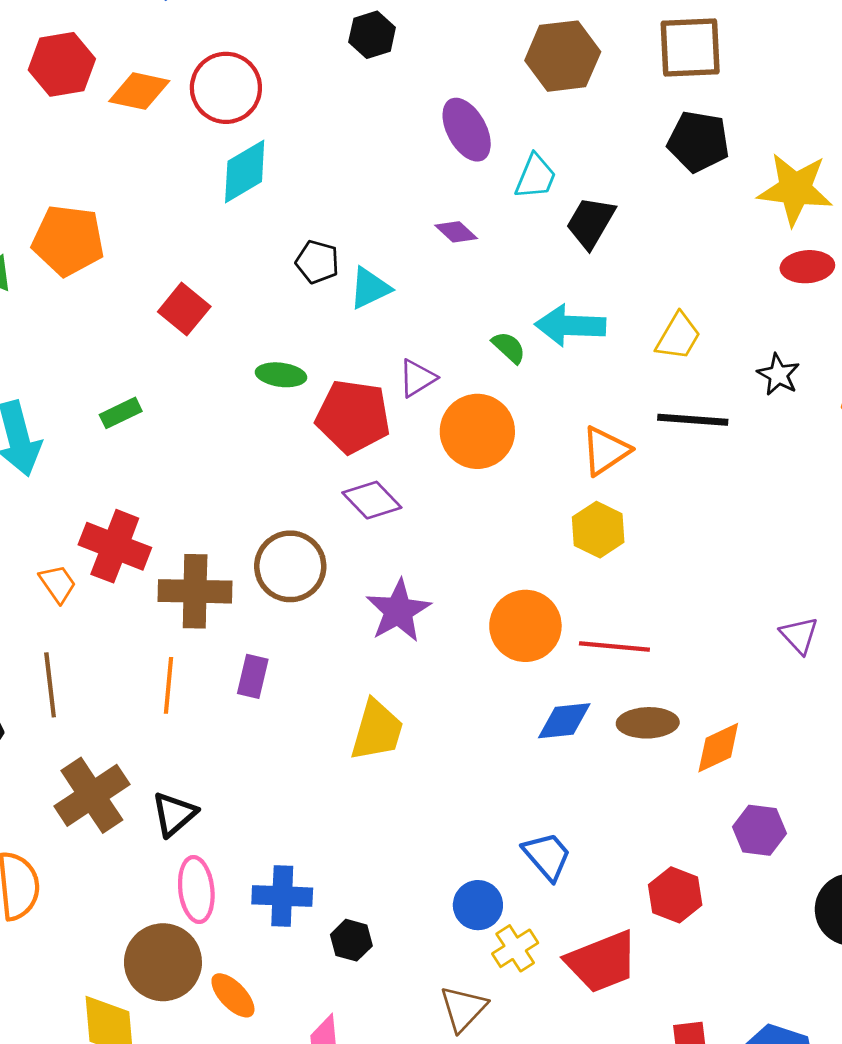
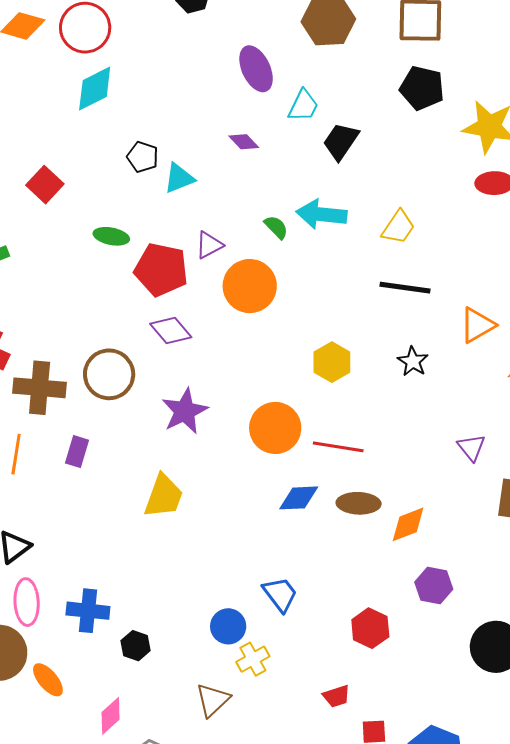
black star: (778, 375) -> (413, 361), moved
orange triangle: (605, 451) -> (477, 325), moved
red trapezoid: (602, 962) -> (336, 696), moved, size x0.5

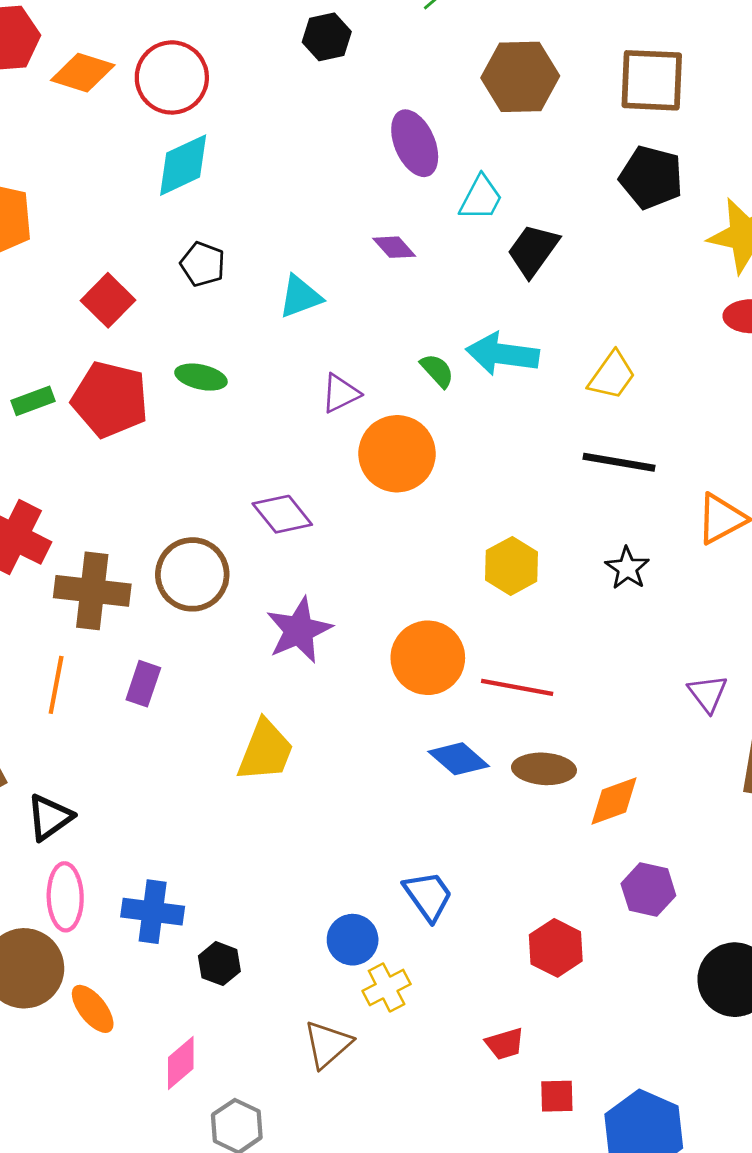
black pentagon: (143, 157) -> (203, 264), moved
red pentagon: (161, 270) -> (110, 399), moved
blue diamond: (299, 498) -> (459, 759), turned 42

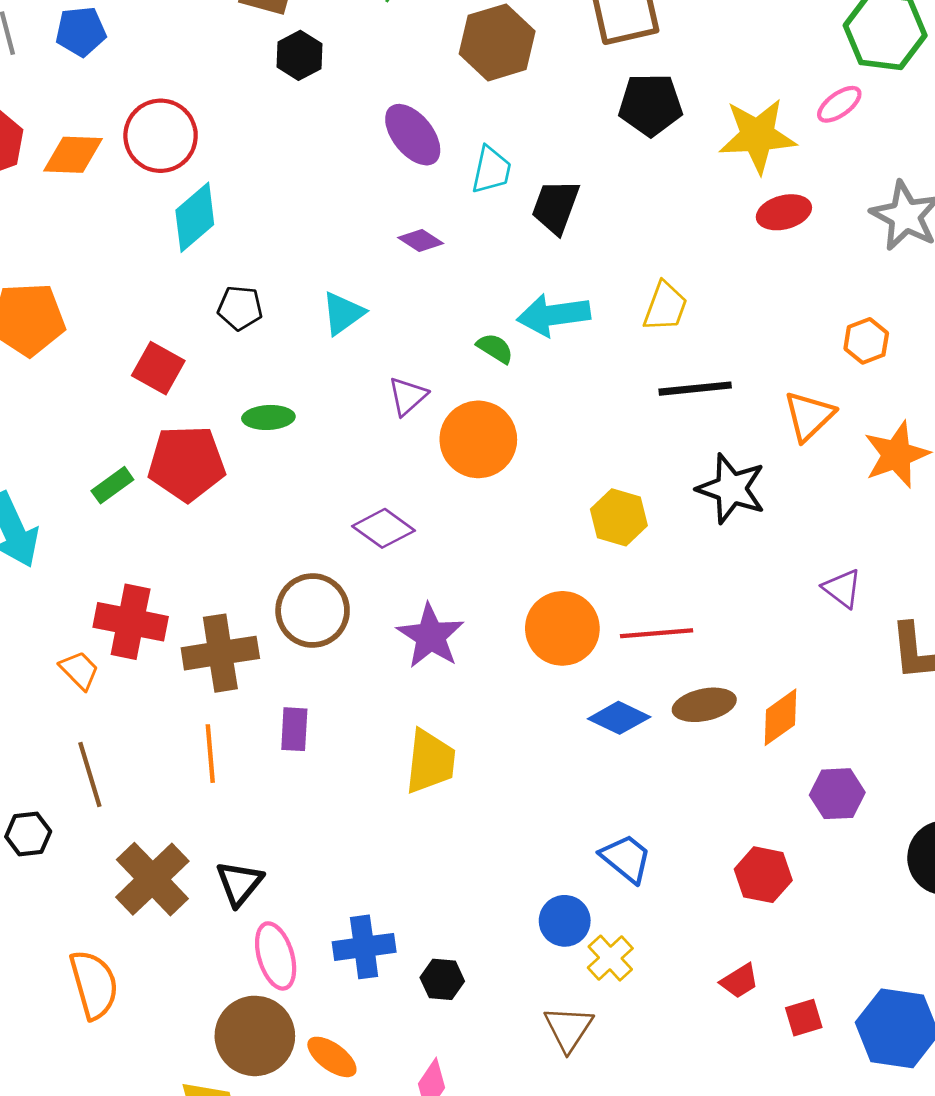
black star: (627, 568) -> (731, 489), size x1.6

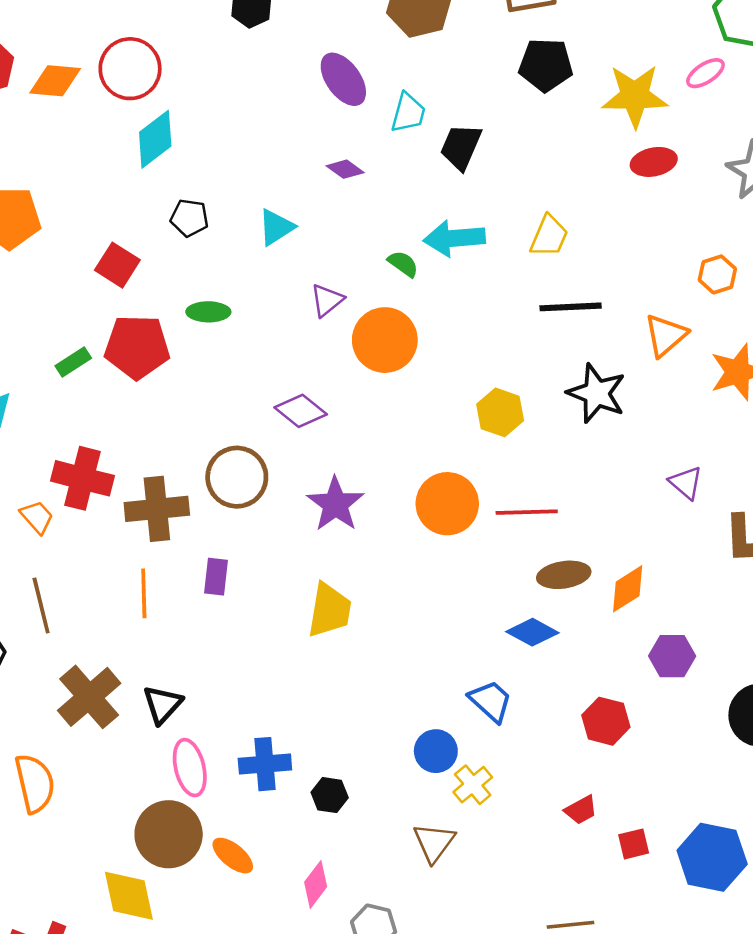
blue diamond: (619, 718) -> (532, 632), moved

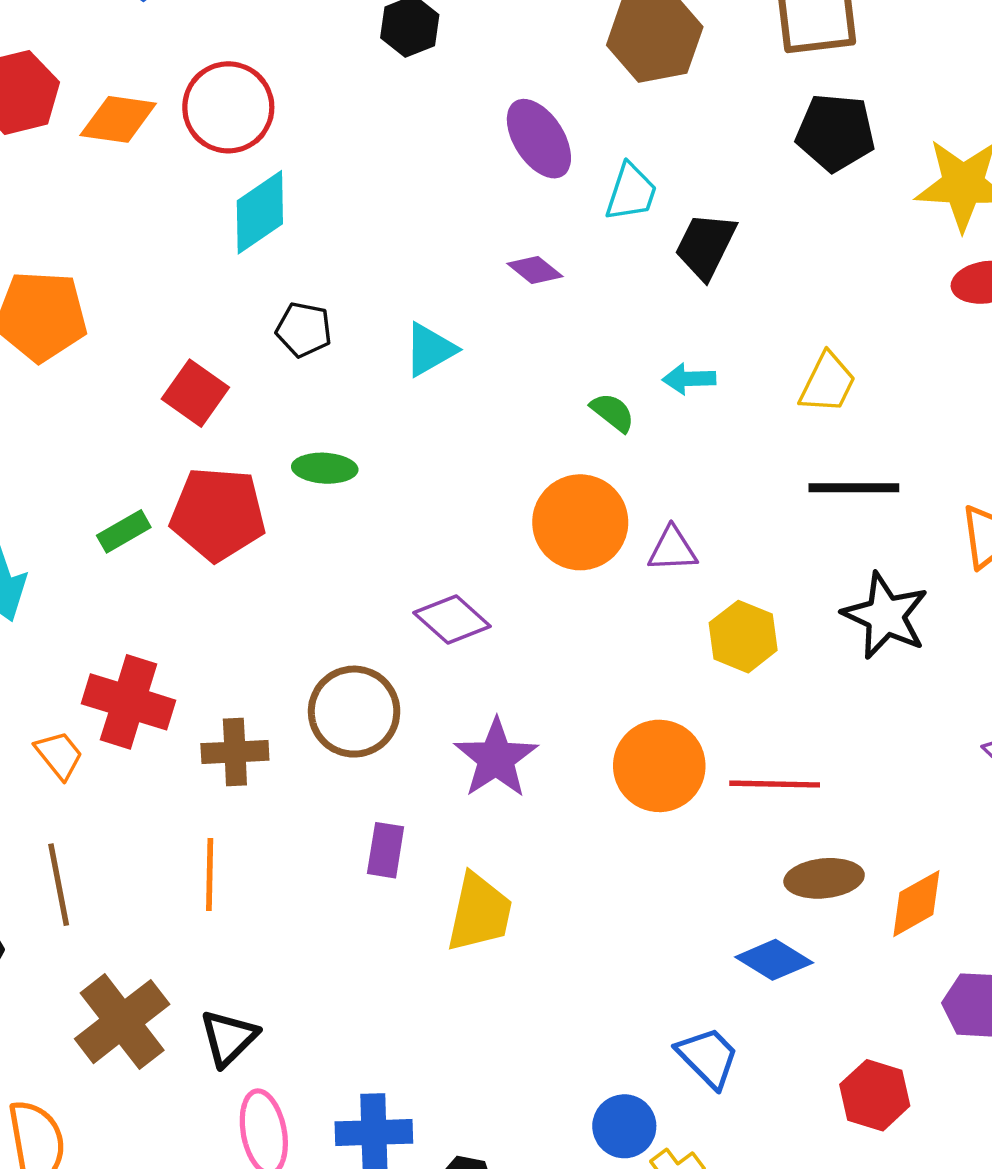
cyan arrow: (454, 238) -> (689, 379), size x0.6
purple triangle: (327, 300) -> (672, 549), moved, turned 33
brown cross: (157, 509) -> (235, 752), size x0.7
purple rectangle: (216, 577) -> (386, 850), moved

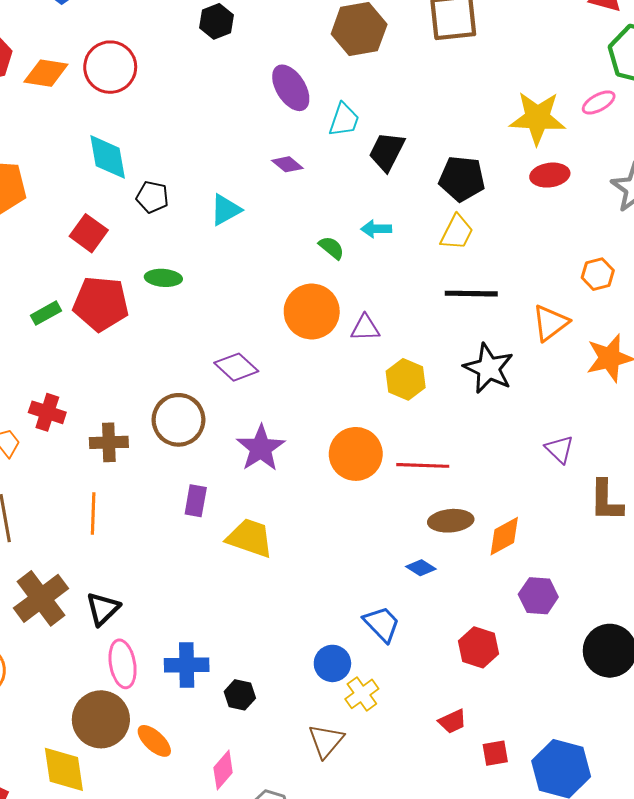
black pentagon: (836, 133) -> (462, 179), moved
cyan diamond: (260, 212) -> (108, 157), moved, turned -66
red cross: (129, 702) -> (47, 412), size x0.7
yellow trapezoid: (479, 913) -> (250, 538), turned -84
blue diamond: (774, 960) -> (421, 568), size x0.7

